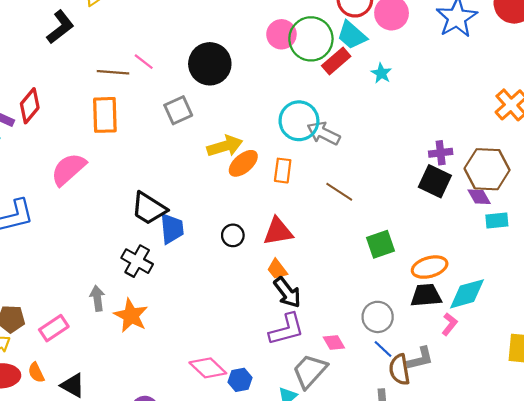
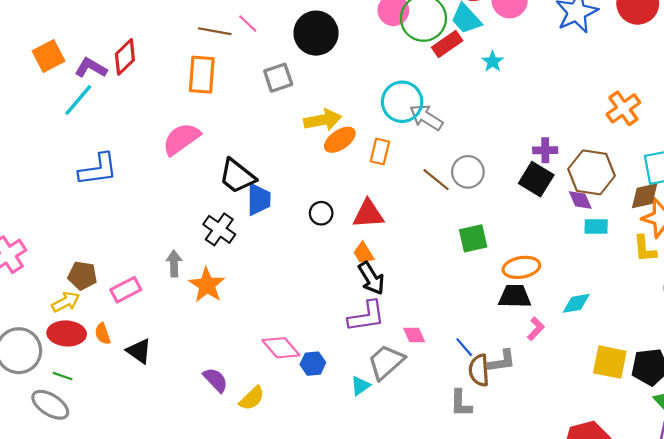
pink semicircle: (68, 169) -> (181, 139), moved
cyan diamond: (467, 294) -> (576, 303), moved, size x0.7
gray circle: (378, 317) -> (468, 172), moved

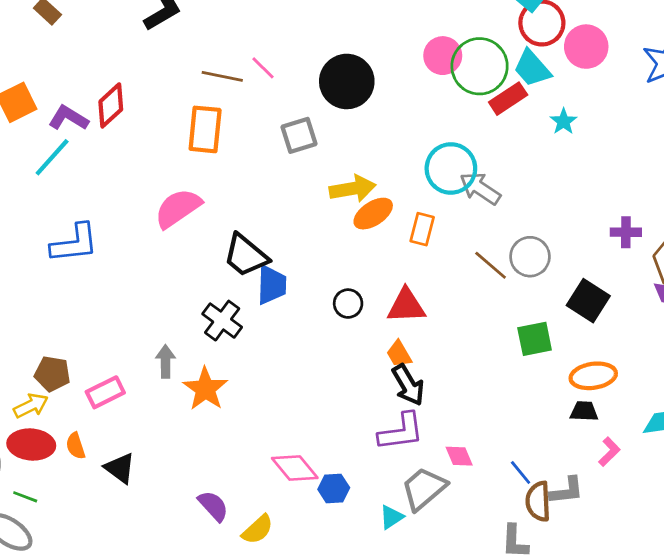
black square: (536, 179) -> (588, 301), moved
black trapezoid: (515, 296) -> (584, 411), size x0.7

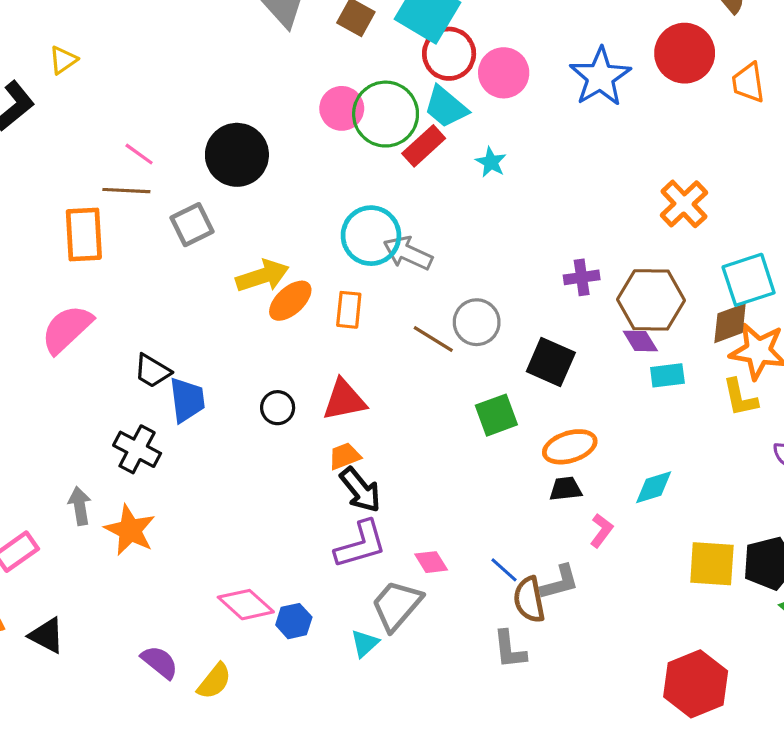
brown line: (222, 76) -> (126, 191), moved
black trapezoid: (246, 255) -> (152, 371), size x0.7
orange trapezoid: (399, 354) -> (345, 456), turned 108

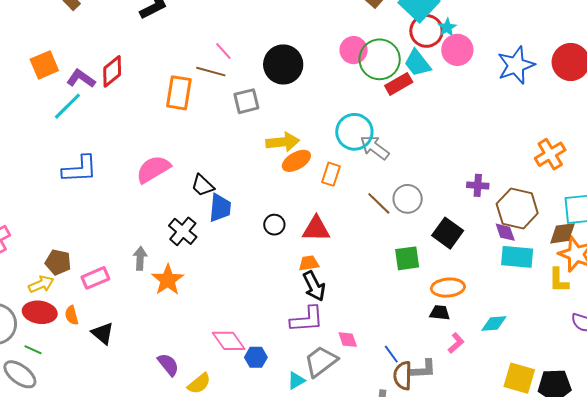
cyan star: (491, 162) -> (447, 27), moved
pink semicircle: (67, 329) -> (153, 169), moved
cyan rectangle: (667, 375) -> (517, 257), size x1.5

